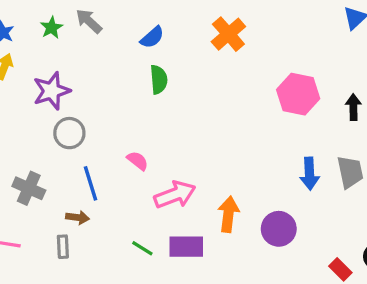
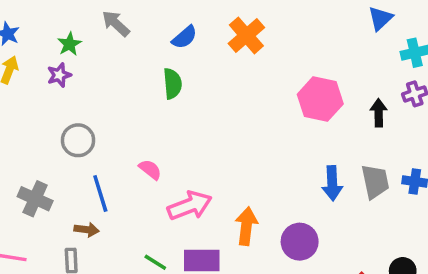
gray arrow: (89, 21) -> (116, 23), moved
green star: (52, 28) -> (69, 44), moved
blue semicircle: (152, 37) -> (185, 37), moved
purple star: (52, 91) -> (59, 75), moved, size x0.6

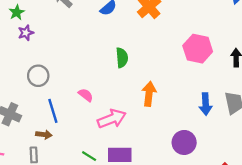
green star: (69, 44) -> (17, 12), moved
green semicircle: (172, 84) -> (122, 58), moved
orange arrow: (246, 226) -> (149, 94), moved

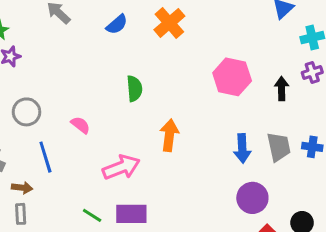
pink semicircle: (86, 95) -> (80, 125), moved
brown arrow: (44, 135) -> (22, 188), moved
purple circle: (184, 142) -> (252, 198), moved

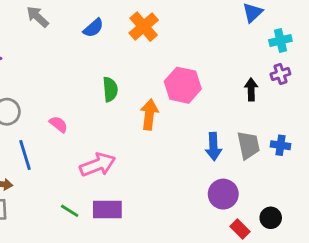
pink hexagon: (232, 77) -> (183, 85), moved
orange arrow: (169, 135) -> (149, 114), moved

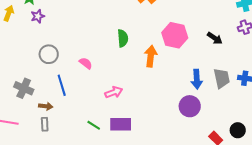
black arrow: (251, 89) -> (215, 38), moved, turned 126
pink arrow: (98, 165) -> (114, 92), size x0.7
purple circle: (223, 194) -> (190, 106), moved

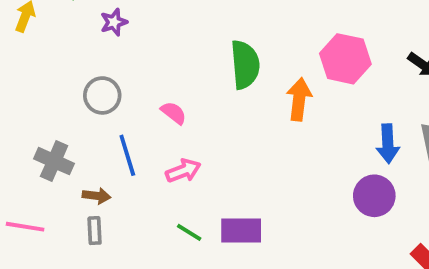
purple star: (38, 16) -> (114, 22), moved
green semicircle: (123, 38) -> (245, 65), size x1.4
pink arrow: (114, 92) -> (183, 171), moved

